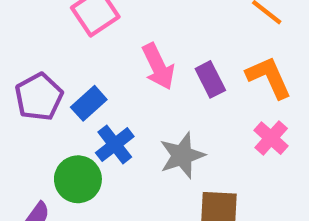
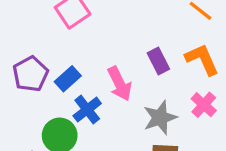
pink arrow: (158, 66) -> (120, 84), moved
gray star: (182, 155) -> (160, 118), moved

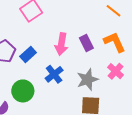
pink arrow: (120, 84) -> (61, 44), moved, turned 35
blue cross: (87, 110) -> (54, 74), moved

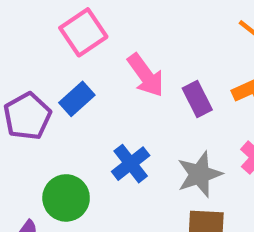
pink arrow: (61, 44) -> (146, 75), moved, turned -45
blue rectangle: (28, 54) -> (77, 99), moved

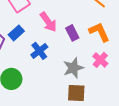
blue cross: (131, 164) -> (39, 51), moved

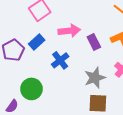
pink arrow: (48, 22) -> (69, 31), turned -60

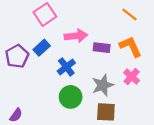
purple rectangle: (94, 42) -> (102, 48), turned -56
green circle: (32, 89) -> (71, 97), moved

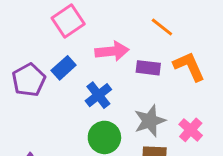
orange line: (129, 14) -> (162, 27), moved
pink cross: (132, 77) -> (191, 130), moved

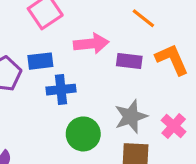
blue rectangle: (64, 68) -> (40, 61), turned 35
blue cross: (98, 95) -> (61, 90), moved, turned 32

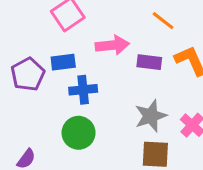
green circle: (83, 134) -> (79, 133), moved

